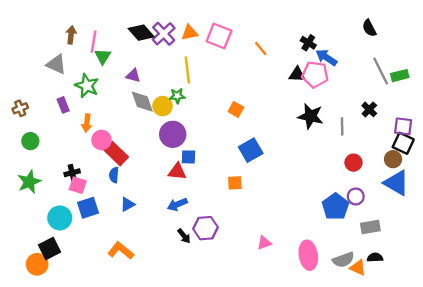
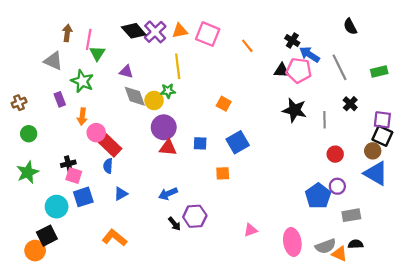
gray line: (381, 71) -> (339, 67), moved
blue square: (189, 157) -> (200, 143), moved
red triangle: (177, 172) -> (168, 148), moved

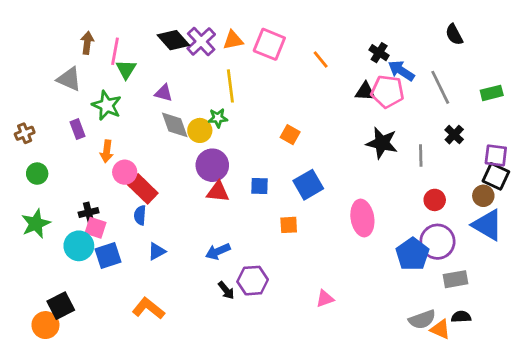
purple circle: (337, 186) -> (437, 242), size x1.6
cyan circle: (57, 207) -> (79, 246), moved
pink ellipse: (292, 242) -> (362, 218), moved

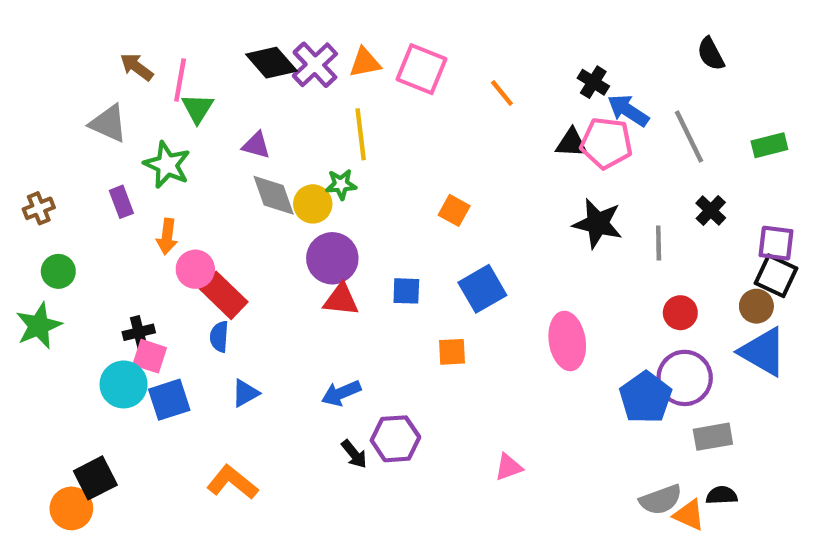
brown arrow: (87, 43) -> (137, 67), turned -60
green star: (36, 224) -> (39, 326), moved

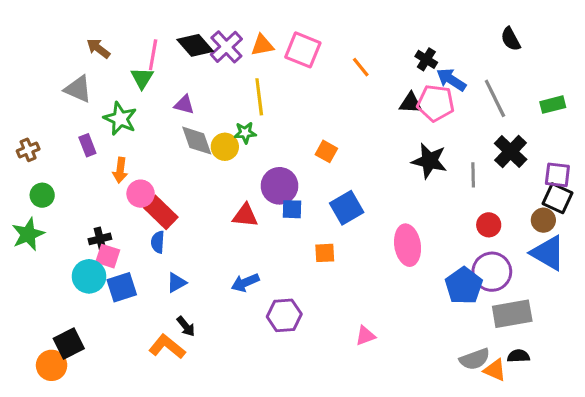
pink line: (180, 80) -> (153, 55), moved
black cross: (711, 210) -> (511, 151), size x1.5
purple circle: (332, 258) -> (279, 186), moved
gray rectangle: (713, 437) -> (512, 314), size x1.4
black arrow: (354, 454) -> (186, 326), moved

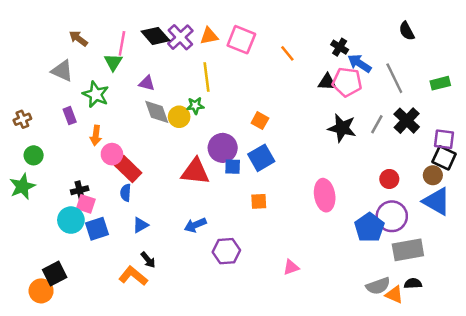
gray line: (473, 175) -> (377, 124), moved, turned 30
blue square: (347, 208) -> (261, 158), moved
red triangle: (245, 215) -> (195, 172), size x1.4

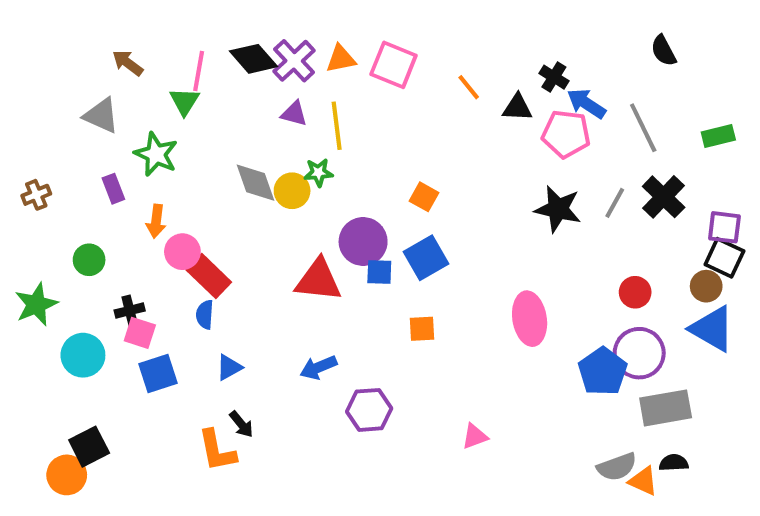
black triangle: (327, 82) -> (517, 108), moved
purple triangle: (147, 83) -> (294, 114), moved
green circle: (34, 155) -> (89, 260), moved
cyan circle: (71, 220) -> (83, 355), moved
orange L-shape: (133, 276) -> (217, 451), turned -140

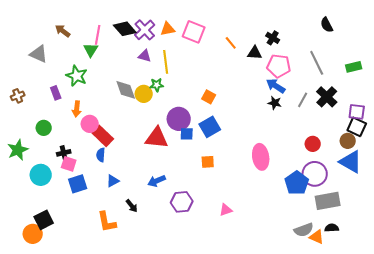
blue arrow: (586, 103) -> (276, 86), moved
gray triangle: (101, 116) -> (39, 54), moved
black star: (558, 209) -> (275, 103), size x0.6
black arrow: (241, 424) -> (132, 206), moved
pink triangle: (475, 436) -> (226, 210), moved

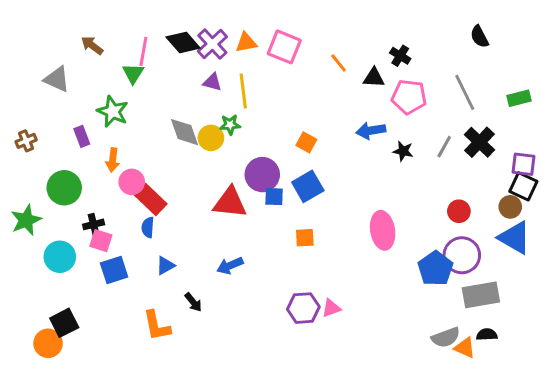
blue arrow: (276, 86) -> (371, 131), moved, turned -42
green circle: (44, 128) -> (64, 188), size x1.5
purple hexagon: (182, 202) -> (303, 308), moved

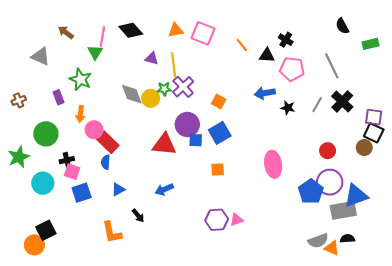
purple cross: (212, 44) -> (183, 87), moved
green rectangle: (519, 98) -> (371, 44), moved
blue triangle: (515, 238) -> (356, 196), moved, turned -50

